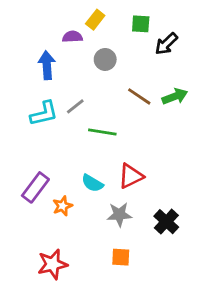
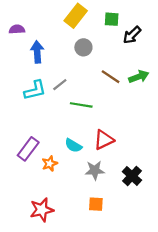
yellow rectangle: (95, 20) -> (76, 16), size x1.5
purple semicircle: (72, 37) -> (17, 29), moved

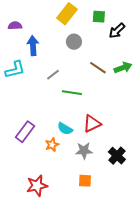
cyan L-shape: (35, 90) -> (15, 70), moved
orange star: (50, 164) -> (52, 145), moved

